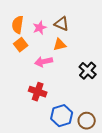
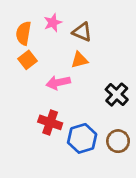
pink star: (40, 28) -> (53, 23), moved
blue hexagon: (62, 116) -> (82, 138), moved
brown circle: (87, 121) -> (118, 141), moved

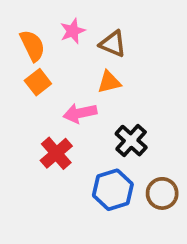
orange semicircle: (24, 33) -> (33, 46), turned 145
black cross: (117, 95) -> (131, 141), moved
red cross: (50, 122) -> (56, 153), moved, turned 30

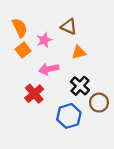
pink star: (73, 31) -> (44, 40), moved
orange triangle: (109, 82) -> (79, 52), moved
brown circle: (162, 193) -> (99, 103), moved

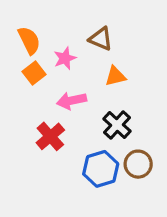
brown circle: (99, 103) -> (138, 164), moved

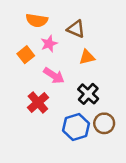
orange semicircle: (29, 40) -> (37, 20), moved, turned 125
pink arrow: (71, 101) -> (54, 76), turned -135

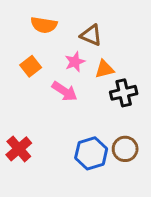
pink star: (49, 44) -> (75, 62), moved
black cross: (88, 94) -> (124, 93), moved, turned 35
red cross: (38, 103) -> (19, 149), moved

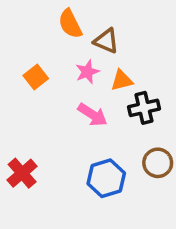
orange semicircle: (44, 25) -> (70, 24), moved, turned 55
pink arrow: (65, 91) -> (92, 115), moved
brown circle: (125, 149) -> (158, 163), moved

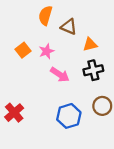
orange semicircle: (70, 24) -> (45, 16), turned 42
pink star: (87, 72) -> (47, 51), moved
orange triangle: (122, 80) -> (90, 45), moved

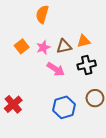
brown triangle: (69, 27) -> (64, 46), moved, turned -35

